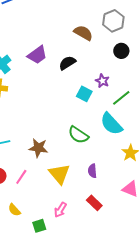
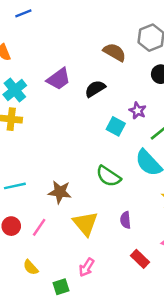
red rectangle: (94, 203) -> (140, 259), moved

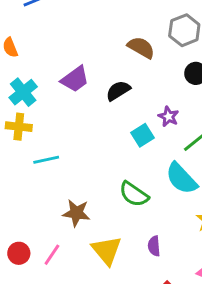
cyan square: (116, 126) -> (143, 135), turned 30
cyan line: (15, 186) -> (46, 160), moved

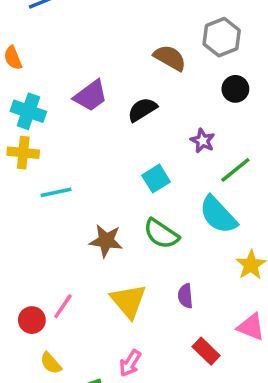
cyan cross: (23, 92) -> (28, 111), turned -32
cyan square: (143, 135) -> (156, 179), moved
brown star: (76, 213) -> (106, 241), moved
red circle: (19, 253) -> (32, 320), moved

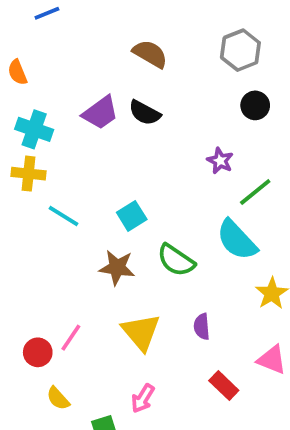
brown semicircle: (170, 58) -> (150, 54), moved
black semicircle: (142, 110) -> (145, 113), moved, turned -120
cyan square: (156, 179) -> (132, 216), moved
cyan line: (56, 192) -> (64, 216), turned 44

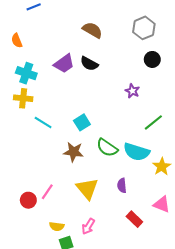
green line: (255, 192) -> (153, 122), moved
cyan semicircle: (237, 240) -> (137, 152), moved, turned -30
yellow semicircle: (58, 398) -> (57, 226), moved, turned -40

